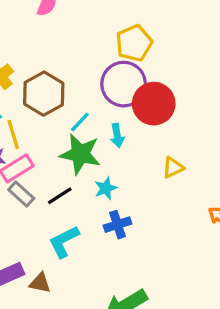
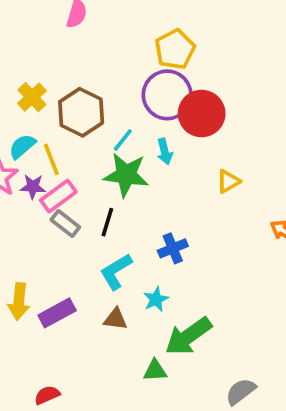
cyan star: (106, 188) -> (156, 299), moved
black line: (60, 196) -> (107, 222), turned -36
brown triangle: (40, 283) -> (115, 319), moved

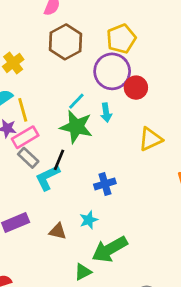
brown hexagon: (81, 112) -> (65, 42), moved
red circle: (202, 114) -> (136, 88), size x0.7
yellow triangle: (228, 181) -> (150, 139), size x1.4
cyan L-shape: (116, 272) -> (48, 178), moved
green triangle: (155, 371) -> (83, 272), turned -30

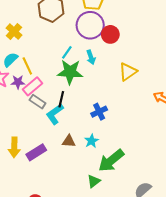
brown triangle: (58, 231) -> (69, 141), moved

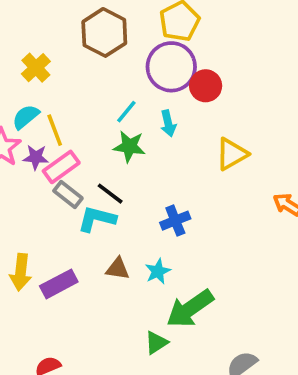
green star: (70, 72) -> (129, 146), size x0.7
black line: (61, 99) -> (110, 194), turned -70
cyan L-shape: (55, 114) -> (97, 219), turned 45

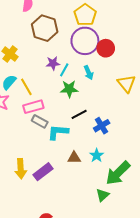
yellow triangle: (232, 154) -> (127, 84), turned -30
purple star: (36, 157) -> (53, 63), moved
pink rectangle: (61, 167) -> (33, 107), turned 30
black line: (110, 194) -> (79, 114), moved, turned -56

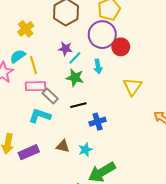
gray rectangle: (40, 121) -> (50, 96), moved
cyan L-shape: (58, 132) -> (40, 116), moved

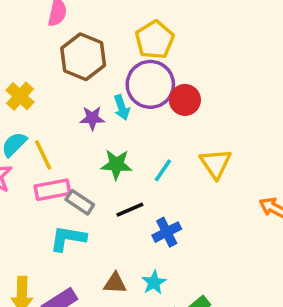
cyan line: (75, 58) -> (163, 170), moved
cyan arrow: (98, 66) -> (122, 107), moved

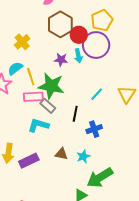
red circle: (185, 100) -> (79, 35), moved
green star: (116, 164) -> (51, 86), moved, size x1.5
black line: (130, 210) -> (75, 114), turned -63

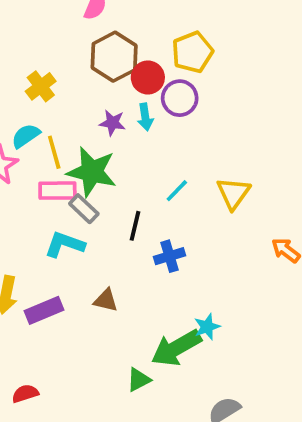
purple circle: (96, 45) -> (180, 98), size x0.7
cyan star: (83, 156) -> (207, 327), moved

